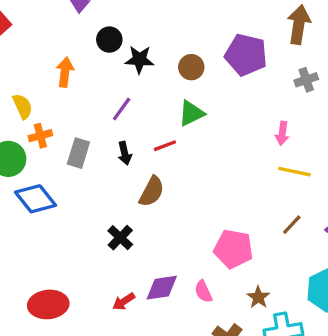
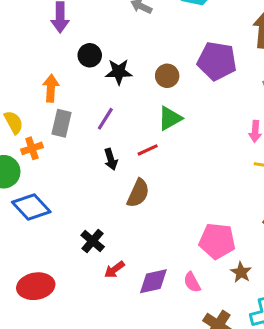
gray rectangle: (78, 153) -> (61, 123), moved
black cross: (120, 238) -> (93, 241), moved
brown star: (258, 297) -> (241, 272), moved
red arrow: (124, 302) -> (114, 270), moved
red ellipse: (48, 304) -> (36, 286), moved

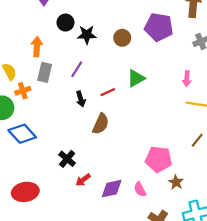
green triangle: (170, 118) -> (136, 78), moved

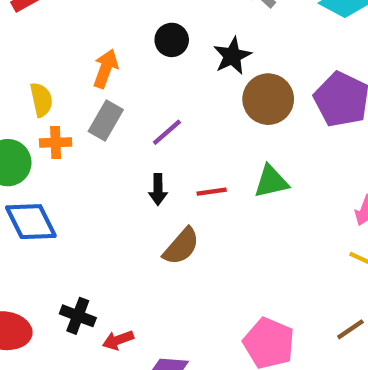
black star: (87, 35) -> (232, 56), moved, turned 30
brown circle: (122, 38) -> (268, 99), size x1.5
black cross: (67, 159) -> (78, 316), moved, turned -36

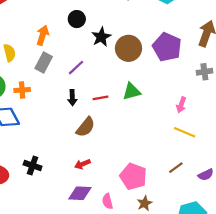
black star: (232, 56) -> (101, 37), moved
orange cross: (56, 142) -> (22, 90), moved
red arrow: (118, 340) -> (82, 164), moved

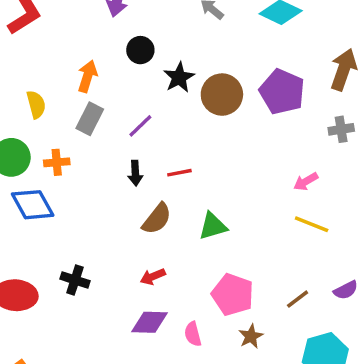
green triangle: (132, 91) -> (213, 226), moved
pink arrow: (181, 105) -> (306, 182), turned 42
brown line: (176, 168) -> (298, 299), moved

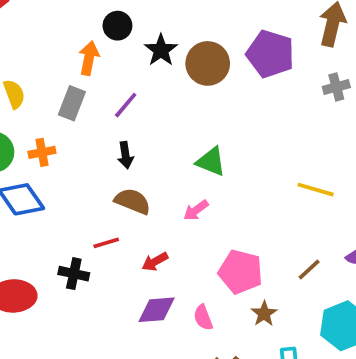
orange arrow: (87, 76) -> (89, 58), moved
red line: (179, 173) -> (106, 243), moved
pink arrow: (306, 182) -> (196, 210), moved
brown semicircle: (157, 219) -> (133, 201), moved, turned -100
green triangle: (213, 226) -> (211, 162), moved, turned 44

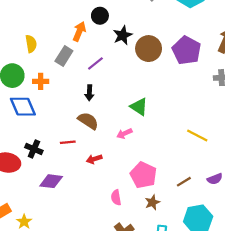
black cross: (74, 274) -> (34, 149), moved
purple diamond: (157, 310) -> (51, 181), moved

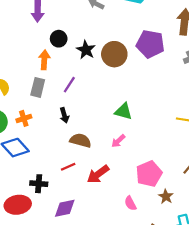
black arrow: (89, 93) -> (64, 115), moved
red arrow: (94, 159) -> (98, 174), size x1.5
pink pentagon: (143, 175) -> (149, 174), turned -30

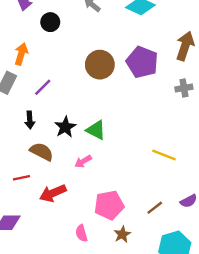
black circle: (59, 39) -> (50, 22), moved
black star: (86, 50) -> (65, 127), moved

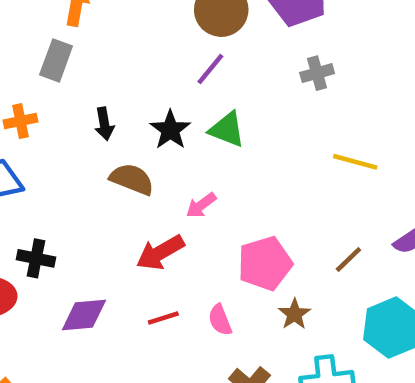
purple line: (43, 87) -> (210, 69), moved
gray cross: (184, 88) -> (317, 73), moved
pink arrow: (83, 161) -> (201, 205), moved
red line: (21, 178) -> (163, 318), moved

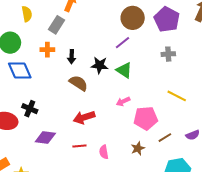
orange cross: (20, 121) -> (47, 50), moved
black star: (170, 130) -> (100, 65), turned 30
pink arrow: (201, 205) -> (123, 101), moved
pink pentagon: (265, 263) -> (146, 118), moved
brown star: (294, 314) -> (138, 148), moved

